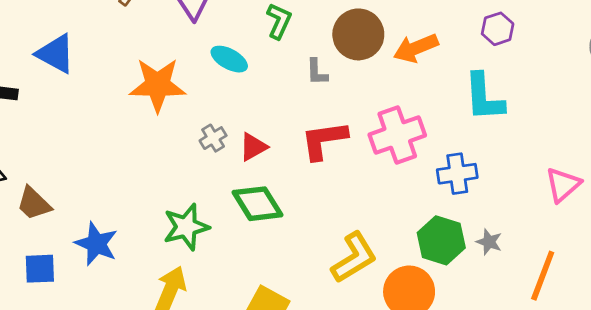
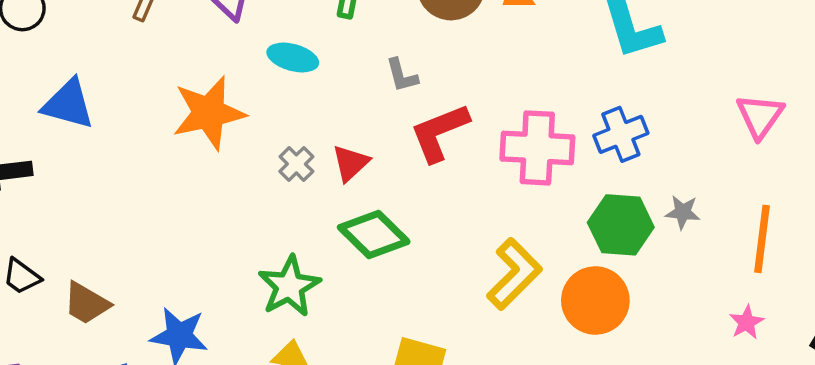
gray L-shape: (317, 72) -> (402, 75), moved
pink cross: (397, 135) -> (537, 148), moved, turned 36

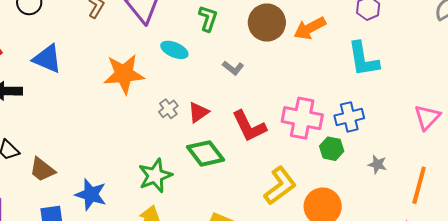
gray L-shape: (402, 75) -> (233, 68), turned -45
red L-shape: (439, 132) -> (249, 126), moved, turned -102
green hexagon: (621, 225) -> (332, 149), moved, size x0.7

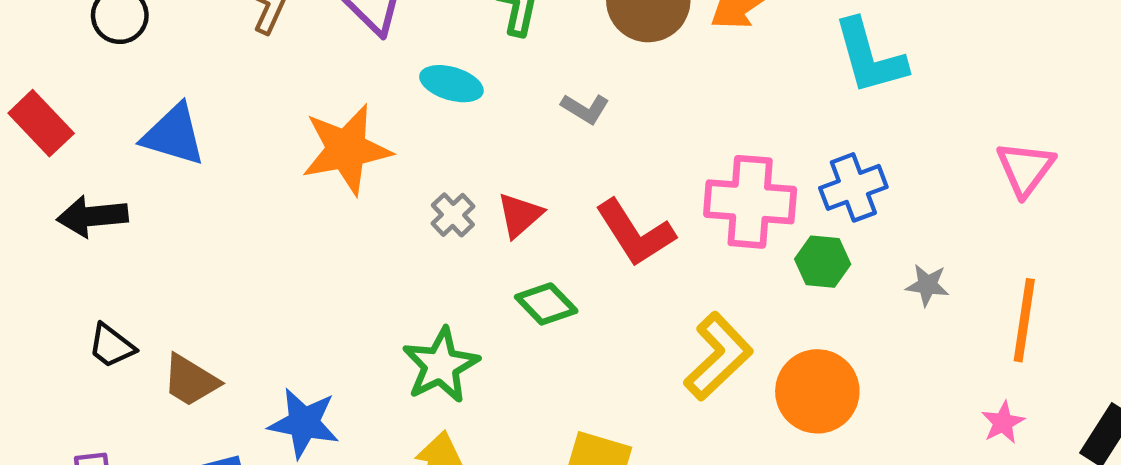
green diamond: (206, 153) -> (546, 304), size x0.7

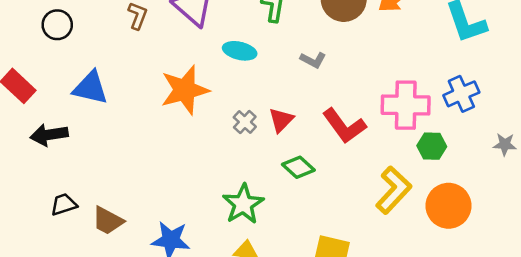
green hexagon: (823, 262) -> (432, 146), moved
black trapezoid: (111, 346) -> (64, 204), turned 128

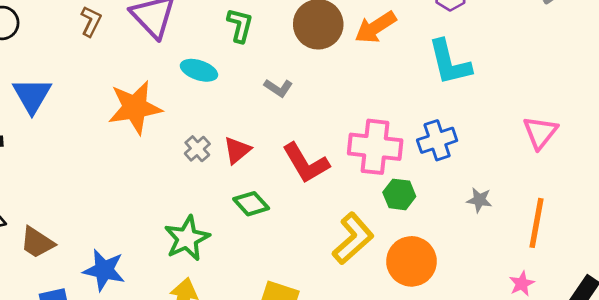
blue triangle: (90, 88) -> (32, 95), turned 42

